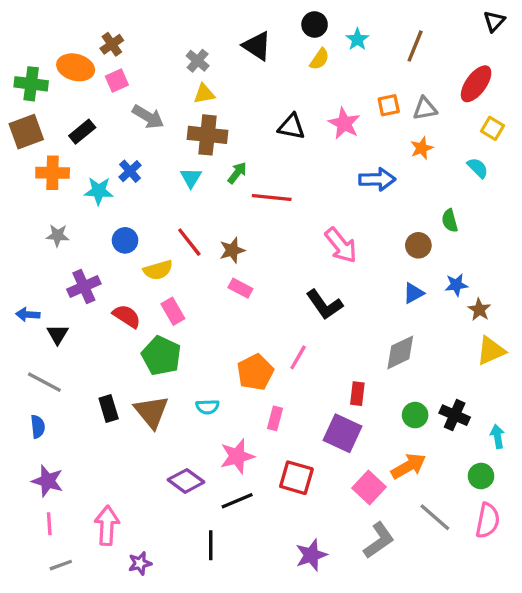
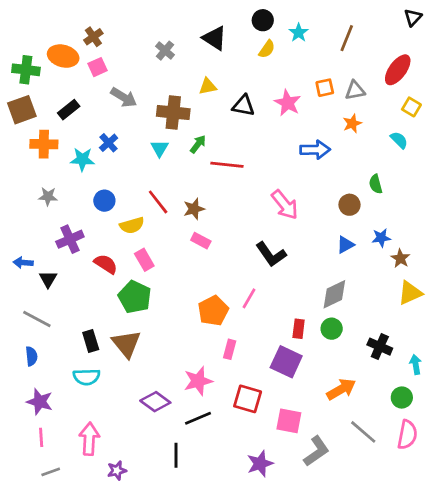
yellow triangle: (204, 94) -> (208, 86), moved
cyan semicircle: (207, 407) -> (87, 377), moved, size x1.4
green circle: (415, 415) -> (332, 329), moved
pink square: (369, 488) -> (289, 421), moved, turned -32

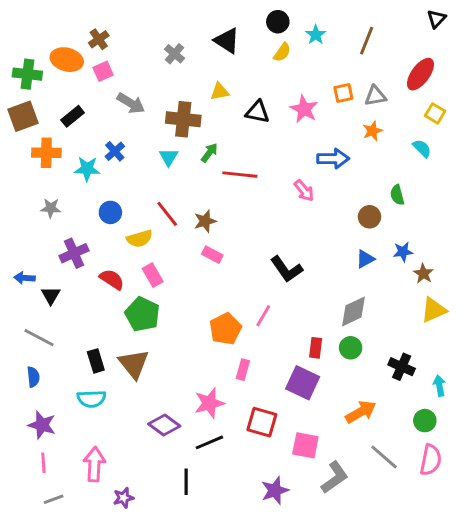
pink arrow: (285, 205) -> (304, 191), moved, size x0.7

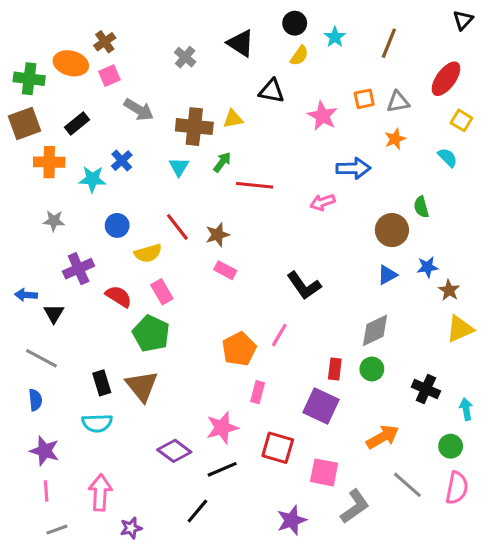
yellow triangle: (220, 92) -> (233, 119), moved
black triangle: (257, 112) -> (272, 91), moved
pink arrow: (304, 191) -> (322, 202), turned 110
brown circle: (370, 217) -> (392, 230), size x1.4
black line: (186, 482) -> (197, 511), turned 40

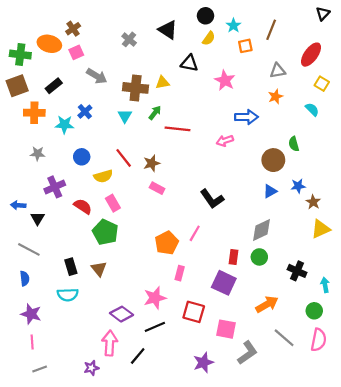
orange square: (364, 99) -> (245, 46), moved
brown triangle: (142, 386) -> (99, 269), size x0.7
pink arrow: (100, 493) -> (110, 343), moved

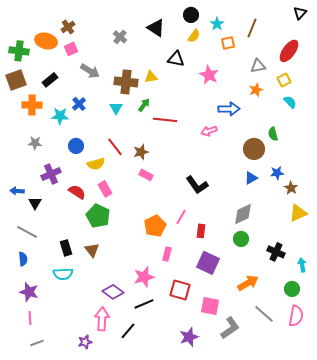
yellow square: (322, 84) -> (284, 80), moved, turned 32
red rectangle: (233, 257) -> (201, 231), moved

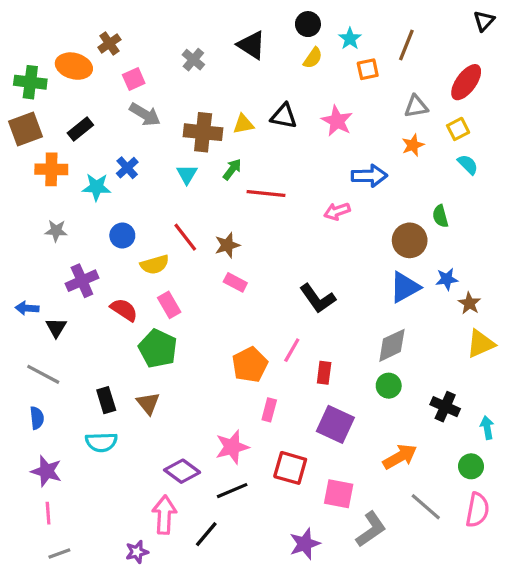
pink square: (71, 49) -> (134, 79), moved
black triangle: (176, 59) -> (284, 116), moved
blue triangle: (251, 178) -> (405, 287), size x1.5

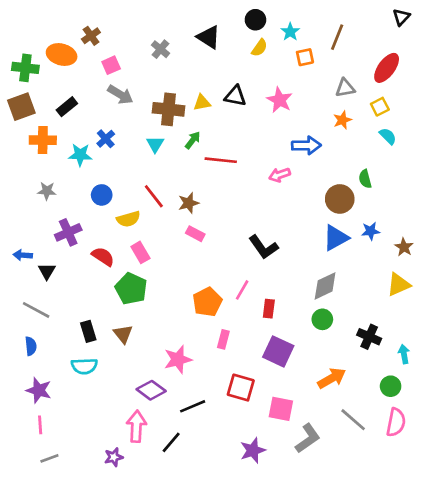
brown star: (469, 303) -> (404, 247), moved
pink star: (232, 447) -> (178, 359), moved

